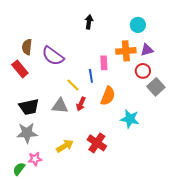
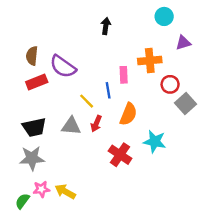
cyan circle: (138, 25) -> (164, 16), moved
purple triangle: (147, 50) -> (183, 43), moved
red rectangle: (20, 69) -> (37, 82), moved, turned -72
red cross: (97, 143) -> (120, 155), moved
yellow arrow: (65, 146) -> (65, 192), moved, turned -120

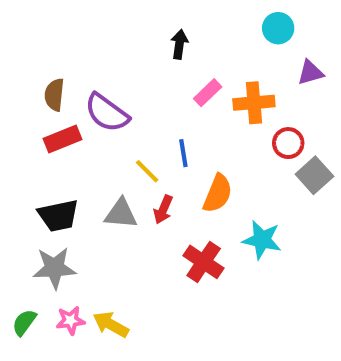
pink rectangle: (124, 75) -> (208, 93), moved, turned 49
green semicircle: (22, 201) -> (24, 322), moved

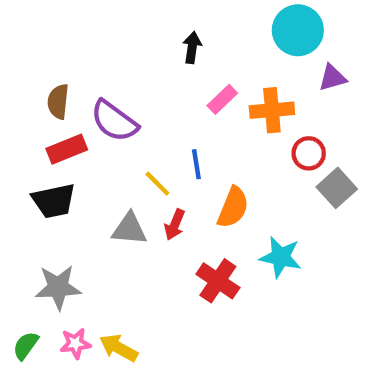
cyan circle: (278, 28) -> (298, 30), size x1.5
black trapezoid: (58, 216) -> (54, 201), moved

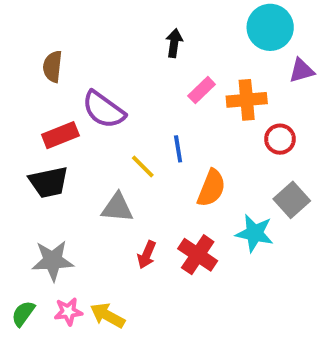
brown semicircle: (58, 102) -> (53, 67), moved
gray square: (337, 188) -> (292, 200), moved
red arrow: (175, 225) -> (147, 255), moved

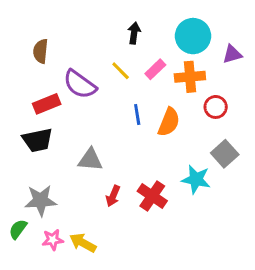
cyan circle: (270, 27) -> (193, 36), moved
yellow line: (143, 167) -> (121, 71), moved
orange semicircle: (211, 188) -> (169, 122), moved
green semicircle: (23, 314) -> (18, 229), moved

